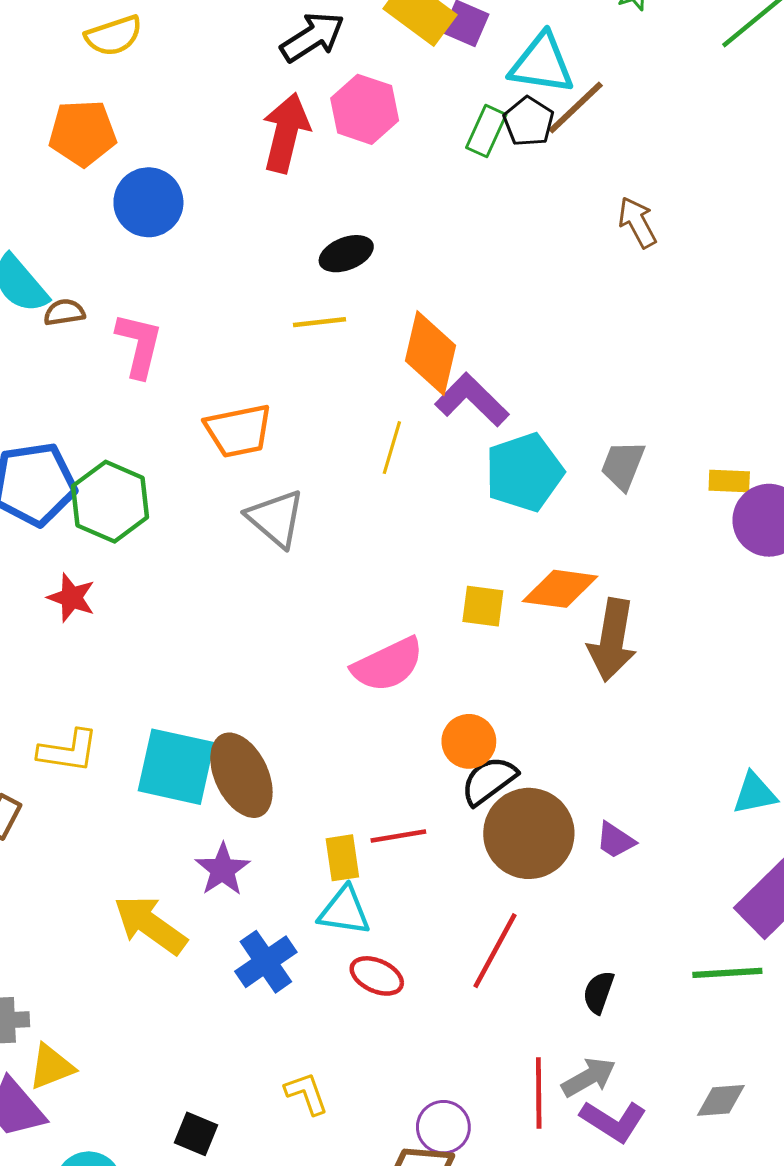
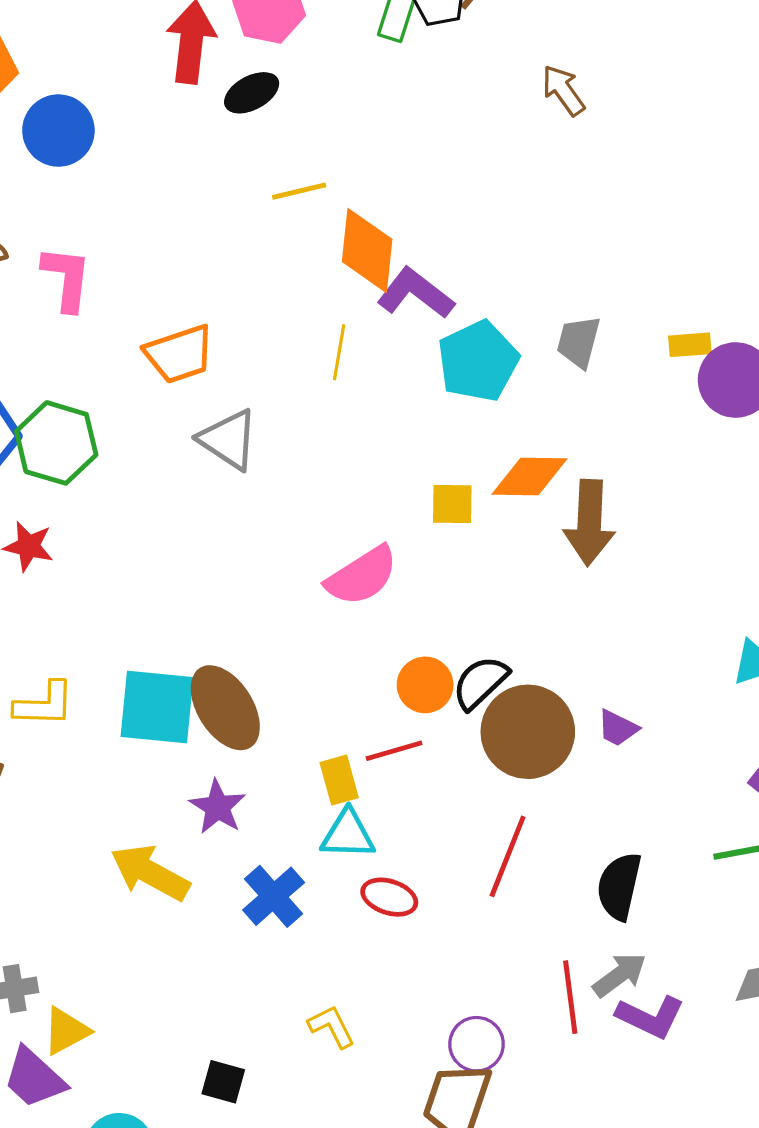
black ellipse: (346, 254) -> (252, 93), moved
yellow line: (319, 322) -> (299, 191), moved
orange circle: (469, 741) -> (425, 685), moved
black semicircle: (599, 992) -> (619, 886), size x1.5

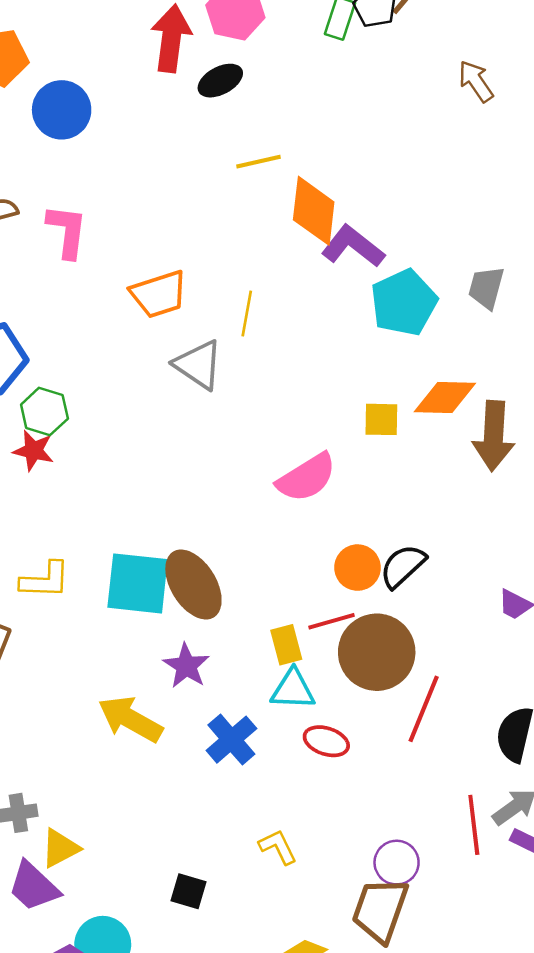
yellow line: (339, 352) -> (247, 314), moved
green hexagon: (56, 443) -> (44, 412), moved, size x0.7
brown circle: (528, 732) -> (377, 652), moved

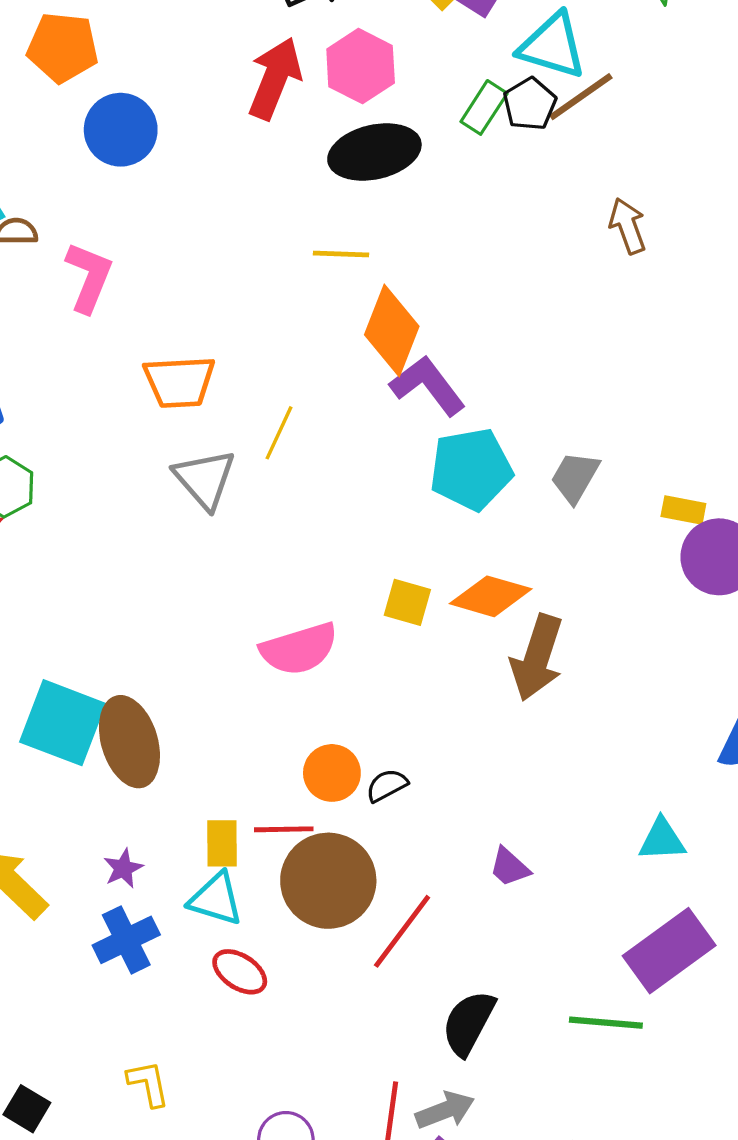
black ellipse: (220, 81) -> (374, 152), moved, size x1.6
black semicircle: (403, 566) -> (387, 785), size x0.7
purple star: (186, 666) -> (123, 868), moved, size x0.7
red line: (424, 709) -> (402, 931), moved

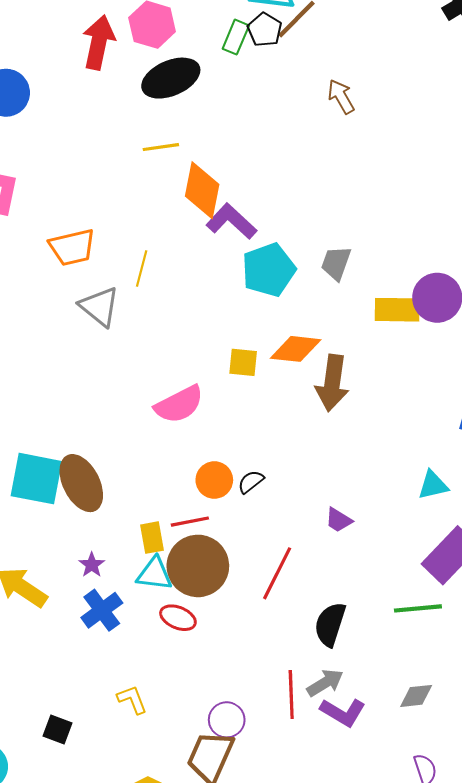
yellow rectangle: (683, 510) -> (397, 310), moved, size x1.6
brown circle: (328, 881) -> (198, 566), moved

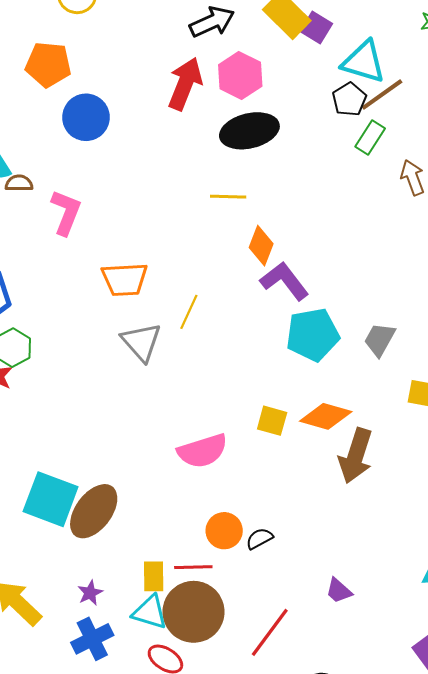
green rectangle: (236, 37) -> (370, 138), moved
orange diamond: (202, 190) -> (261, 246), size x0.7
brown ellipse: (81, 483) -> (94, 511), turned 54

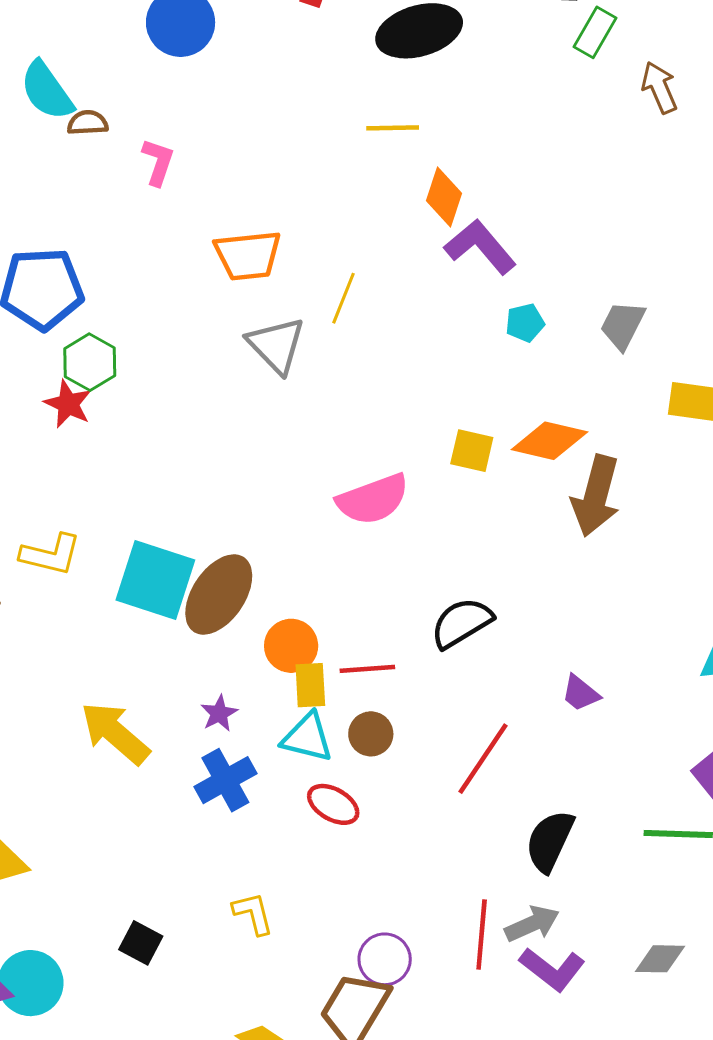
pink L-shape: (66, 212) -> (158, 162), size x0.7
cyan pentagon: (313, 335) -> (525, 323), size x0.5
orange circle: (224, 531) -> (291, 646), moved
black semicircle: (259, 539) -> (462, 623), size x1.6
brown circle: (194, 612) -> (371, 734), size x0.5

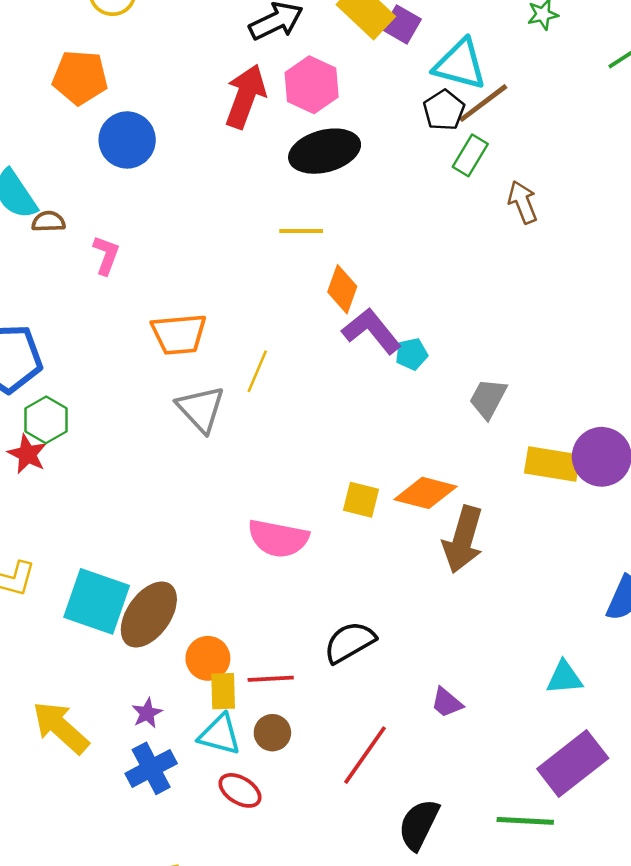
cyan pentagon: (525, 323) -> (412, 354), moved
pink semicircle: (373, 499) -> (278, 538), turned 30

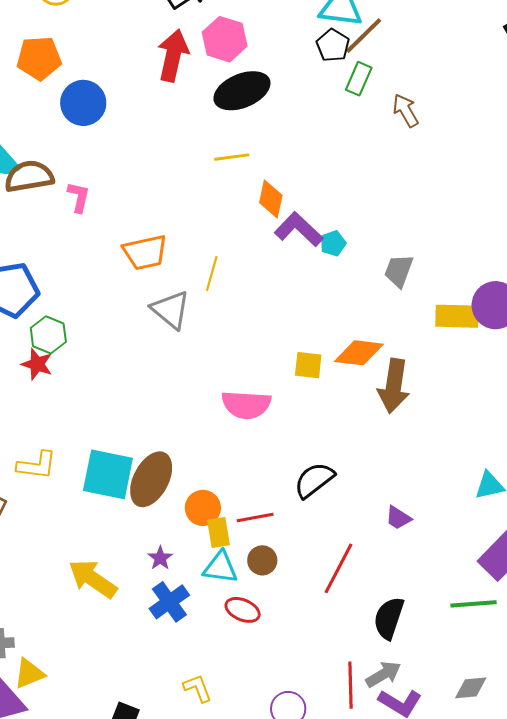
brown semicircle: (48, 222) -> (29, 176), size x1.8

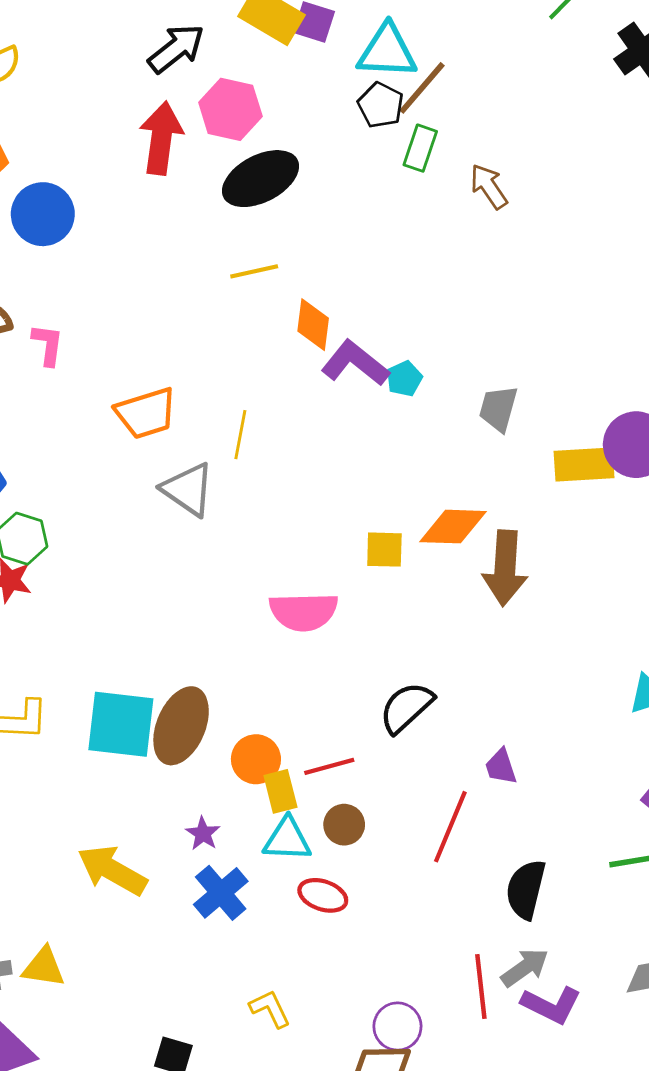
purple trapezoid: (398, 518) -> (501, 767), moved, turned 44
yellow triangle: (29, 674) -> (44, 967), moved, turned 36

